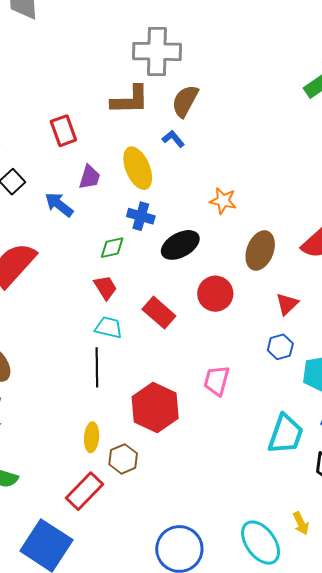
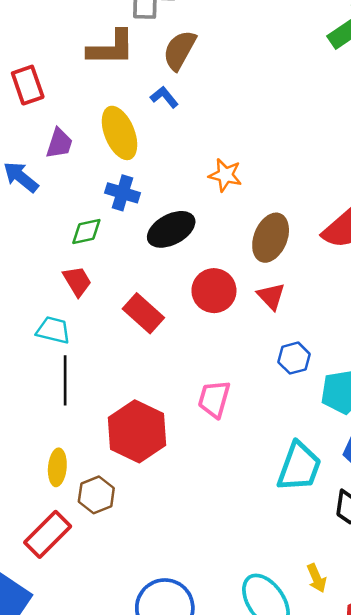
red triangle: (287, 304) -> (271, 296), moved, turned -30
cyan trapezoid: (109, 328) -> (53, 330), moved

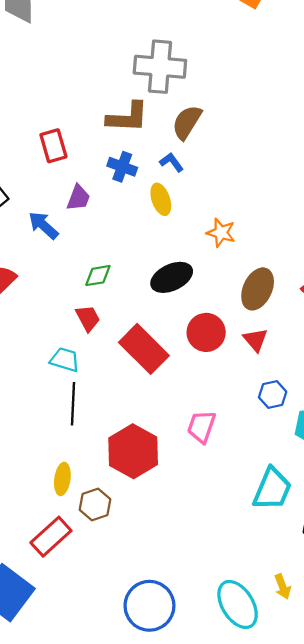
yellow ellipse: (120, 133) -> (161, 199), moved, size x0.7
blue cross: (123, 193) -> (122, 167), moved
red rectangle: (143, 313) -> (144, 349), size x1.4

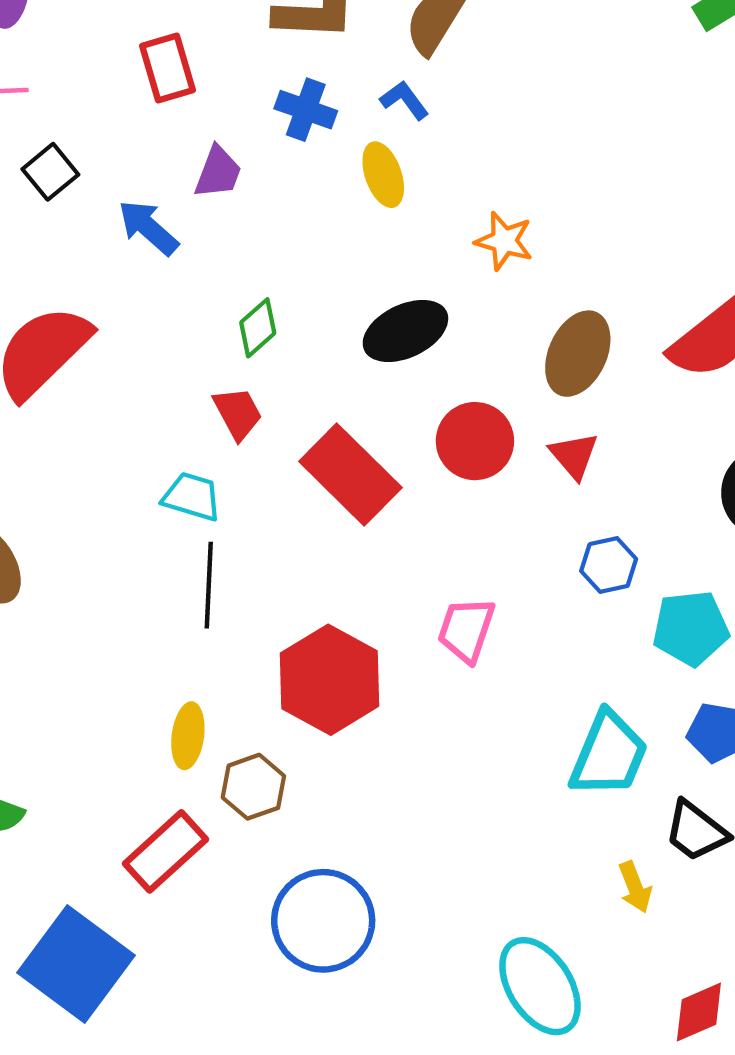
green diamond: (98, 276) -> (258, 328), turned -32
yellow arrow: (283, 587) -> (635, 887), moved
blue circle: (149, 606) -> (323, 921), moved

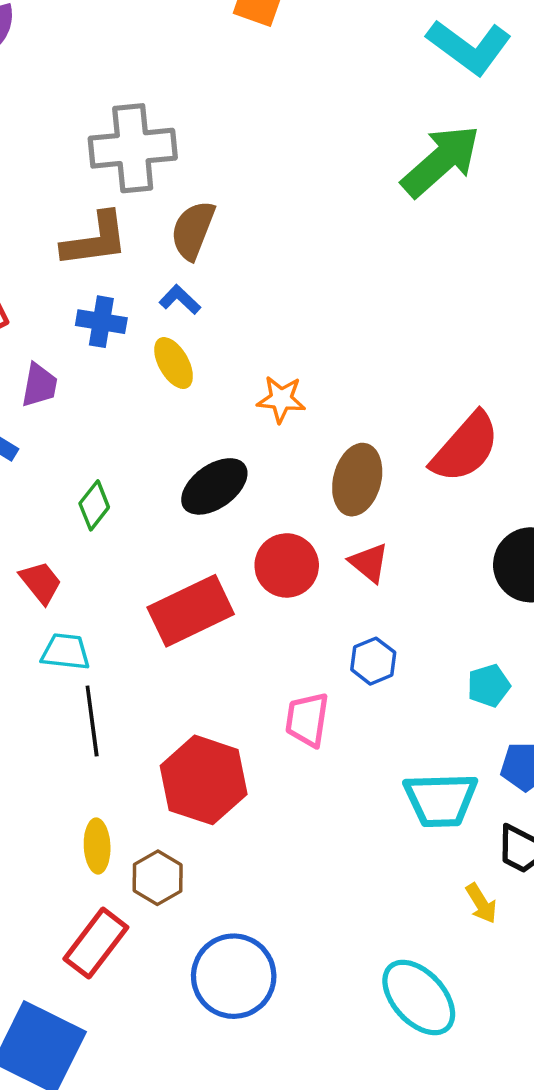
red trapezoid: (238, 413) -> (41, 582), moved
red rectangle: (350, 475) -> (191, 611), turned -60
blue hexagon: (609, 565) -> (373, 661), moved
cyan pentagon: (691, 628) -> (489, 686), size x0.7
cyan trapezoid: (609, 754) -> (441, 800), turned 76

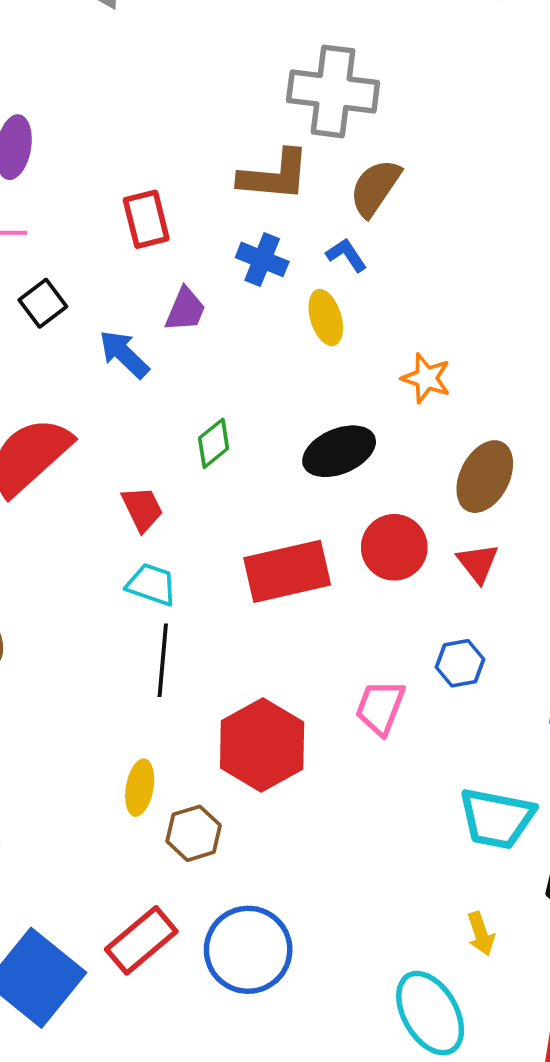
yellow arrow: (481, 903) -> (481, 934), moved
red rectangle: (96, 943) -> (141, 940), moved

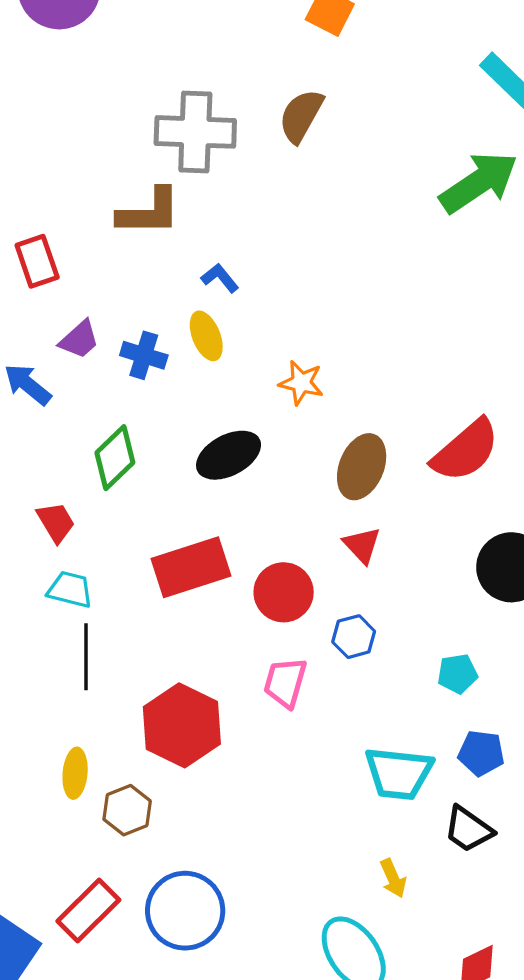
brown semicircle: (375, 188) -> (301, 116), moved
blue cross: (262, 259) -> (144, 355), moved
purple trapezoid: (185, 310) -> (79, 340), turned 30
green diamond: (214, 443) -> (115, 458), size x1.4
red circle: (394, 547) -> (284, 592), moved

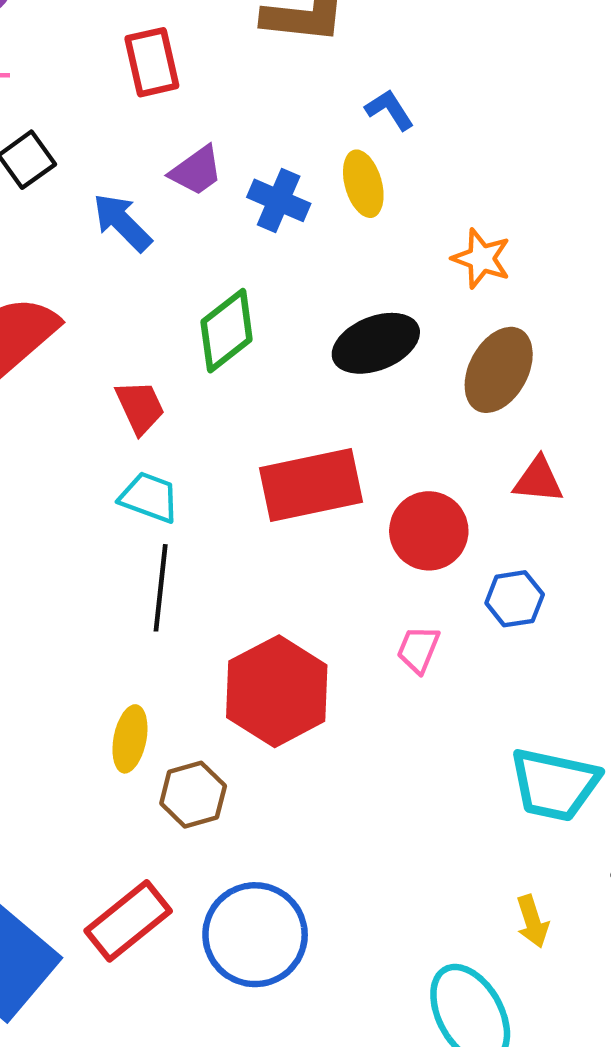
brown ellipse: (362, 467) -> (499, 370), moved
red triangle: (362, 545) -> (538, 480), turned -48
pink trapezoid: (285, 682) -> (418, 649), size x0.7

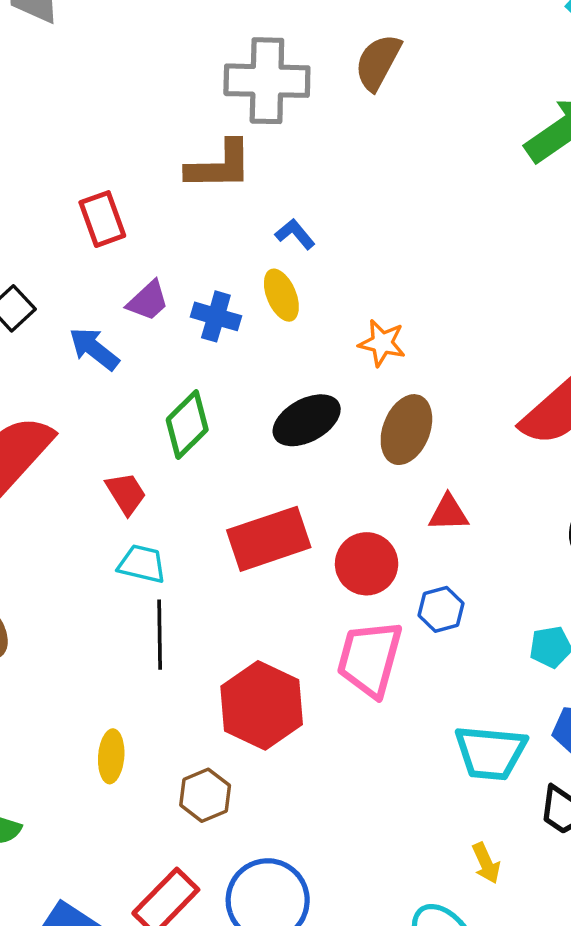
pink trapezoid: (418, 649) -> (370, 659), size x2.0
yellow ellipse: (130, 739) -> (111, 756), moved

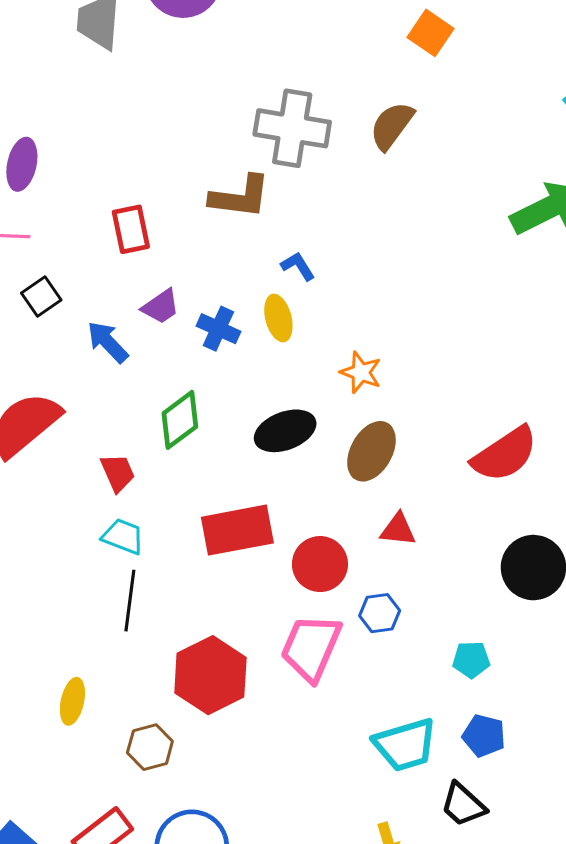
cyan trapezoid: (490, 753) -> (405, 745), turned -30

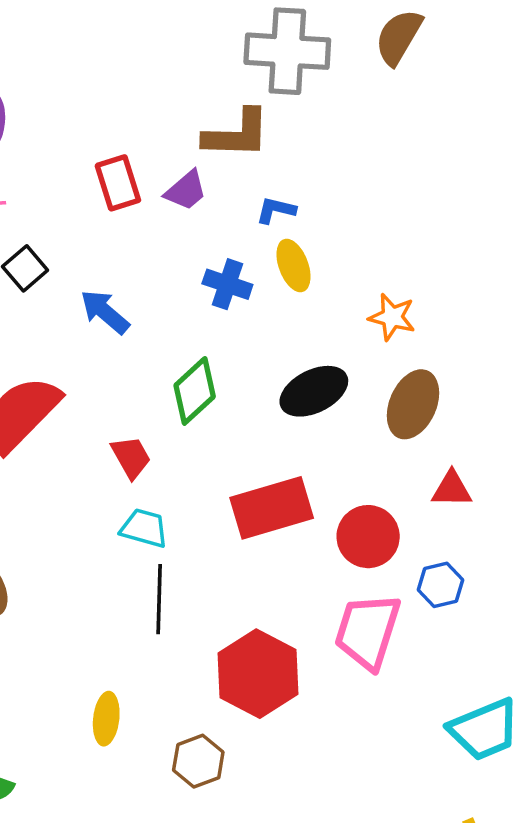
blue L-shape: (298, 266) -> (276, 210), moved, turned -39
purple trapezoid: (161, 307) -> (186, 191), moved

